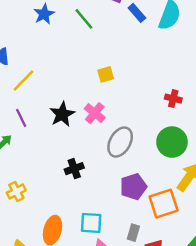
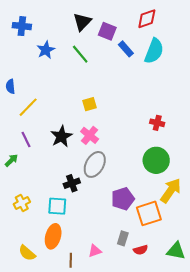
yellow square: (106, 74) -> (90, 104), moved
gray ellipse: (120, 142) -> (95, 164), moved
cyan square: (91, 223) -> (57, 206), moved

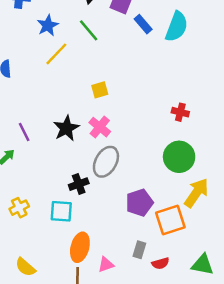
yellow line: (28, 107) -> (56, 54), moved
orange ellipse: (53, 236) -> (80, 247), moved

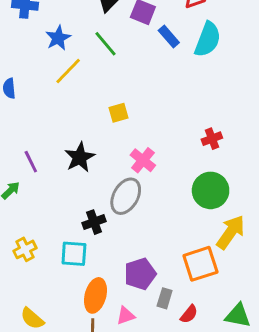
red cross: (180, 112) -> (212, 139), turned -35
pink cross: (100, 127) -> (143, 160), moved
purple pentagon: (139, 203) -> (140, 274), moved
red semicircle: (160, 263) -> (189, 314), turned -35

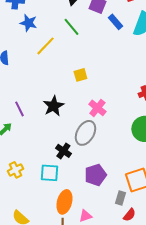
blue star: (58, 38) -> (28, 23), moved, turned -30
black cross: (94, 222) -> (63, 151), turned -35
purple pentagon: (140, 274) -> (95, 175), moved
gray rectangle: (165, 298) -> (120, 198), moved

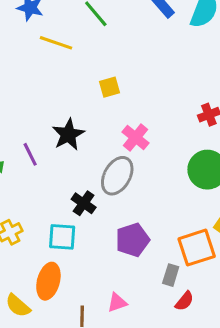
yellow line: (45, 46) -> (56, 43), turned 65
purple line: (19, 109) -> (30, 154), moved
orange ellipse: (64, 202) -> (48, 281), moved

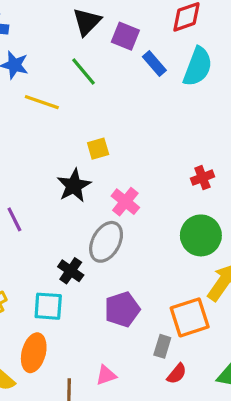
black star: (68, 134) -> (74, 186), moved

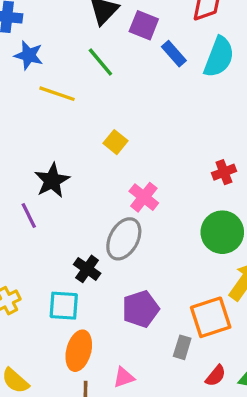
yellow square: (98, 149) -> (115, 142), turned -35
black star: (74, 186) -> (52, 180), moved
orange ellipse: (34, 353) -> (79, 351), moved
red semicircle: (177, 374) -> (216, 376), moved

